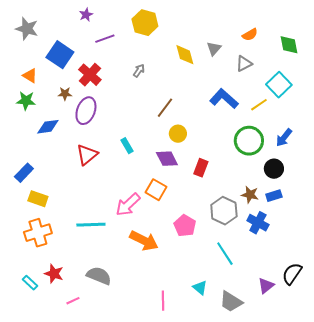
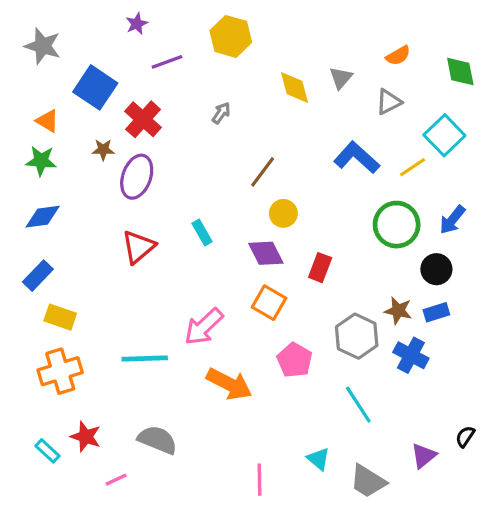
blue diamond: (48, 127) -> (43, 217), moved
orange square: (156, 190) -> (269, 303), moved
black semicircle: (292, 274) -> (465, 437), size x0.6

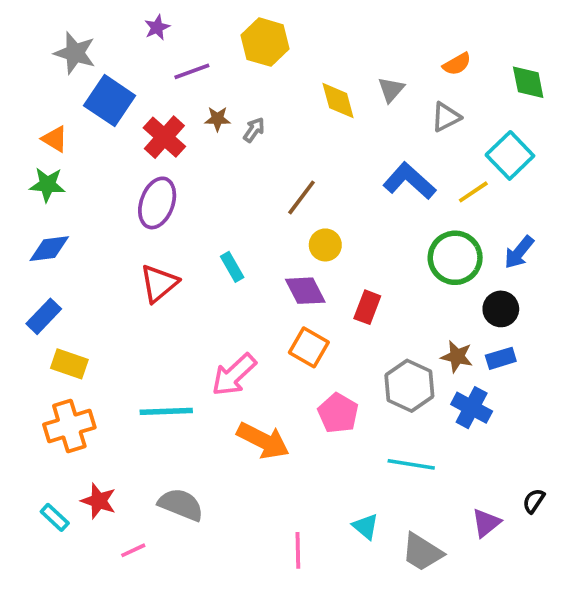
gray star: (43, 46) -> (75, 53), moved
brown star: (103, 150) -> (217, 119), moved
cyan line: (358, 405) -> (411, 464), turned -48

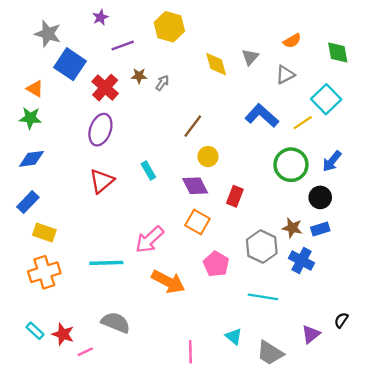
red star: (99, 501) -> (63, 334), moved

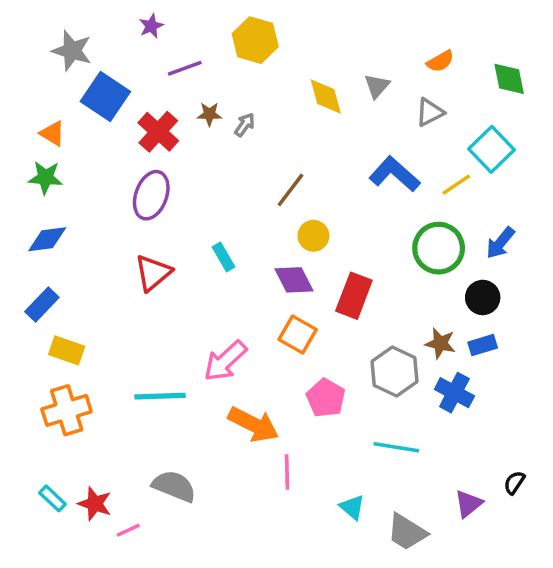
red rectangle: (235, 196) -> (354, 296), size x1.4
pink line: (190, 352) -> (287, 472), moved

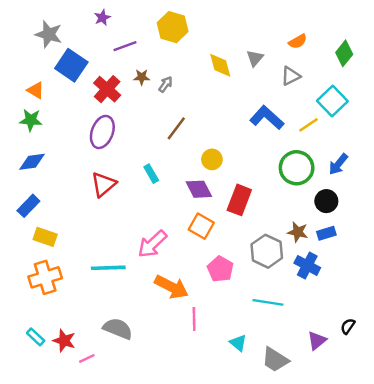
green diamond: (509, 79) -> (344, 53), turned 50
brown line: (290, 190) -> (176, 128), moved

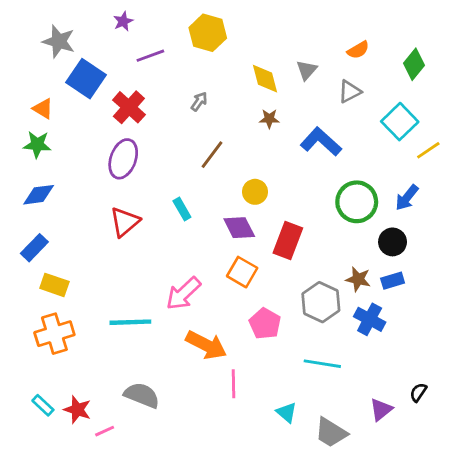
brown star: (142, 77) -> (269, 119), moved
yellow line: (308, 125) -> (428, 150), moved

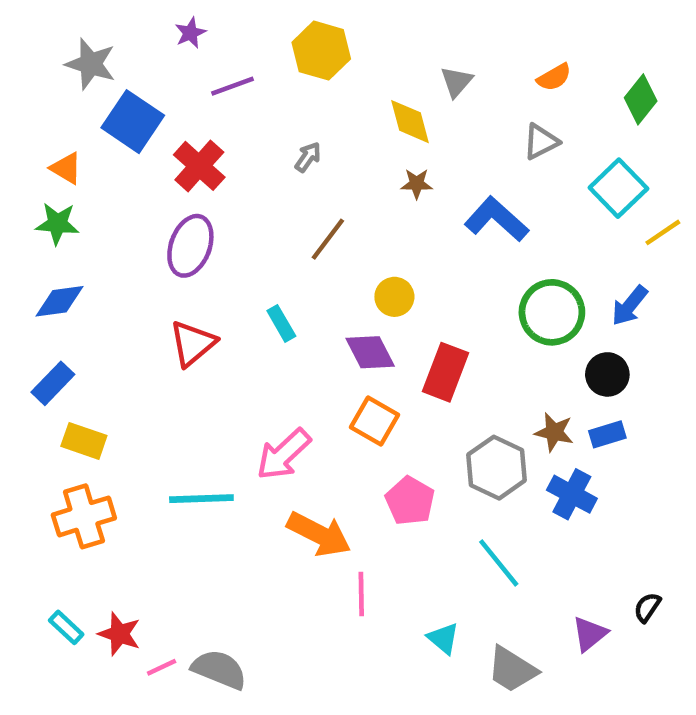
gray triangle: (307, 70) -> (457, 82), moved
cyan line: (322, 364) -> (499, 563), turned 42
gray semicircle: (142, 395) -> (219, 669), moved

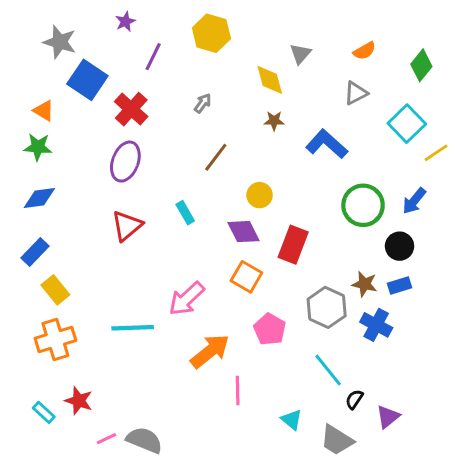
purple line: (233, 86) -> (153, 57), turned -44
yellow rectangle: (84, 441) -> (55, 290), turned 32
orange arrow: (319, 534) -> (210, 351), turned -66
black semicircle: (647, 607) -> (354, 399), moved
red star: (119, 634) -> (79, 401), moved

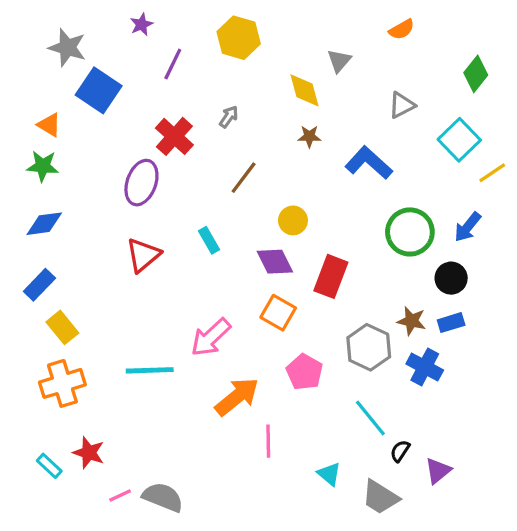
orange semicircle: (365, 51) -> (402, 29), moved
red cross: (131, 109) -> (174, 136), moved

